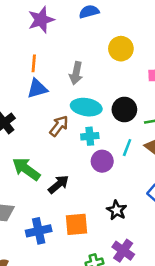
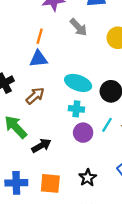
gray arrow: (76, 73) -> (79, 27), moved, turned -66
brown arrow: (59, 126) -> (35, 96), moved

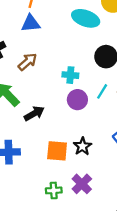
cyan ellipse: (78, 83) -> (86, 18), moved
orange square: (50, 183) -> (57, 151), moved

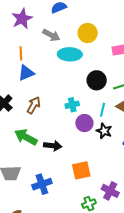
black arrow: (34, 113) -> (53, 146), turned 54
black star: (82, 146) -> (104, 131), moved

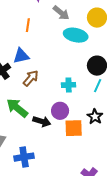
blue triangle: (26, 73) -> (21, 56), moved
cyan line: (103, 110) -> (98, 86), moved
purple circle: (84, 123) -> (60, 111), moved
orange square: (81, 170) -> (74, 128), moved

